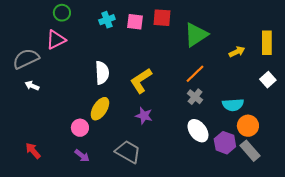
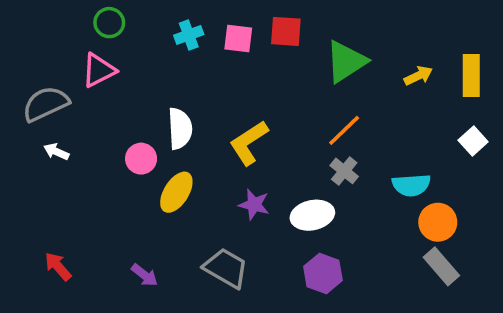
yellow arrow: (237, 52) -> (418, 76), moved
pink circle: (80, 128) -> (141, 159), moved
white ellipse: (198, 131) -> (312, 215), moved, turned -65
purple hexagon: (225, 143) -> (323, 273), moved

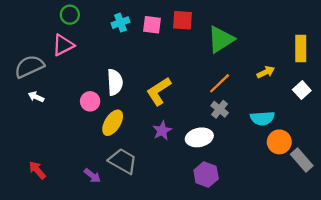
yellow arrow: (418, 76) -> (266, 72), moved
purple star: (254, 205) -> (162, 131), turned 30
gray rectangle: (441, 266) -> (302, 160), moved
gray trapezoid: (226, 268) -> (123, 161), moved

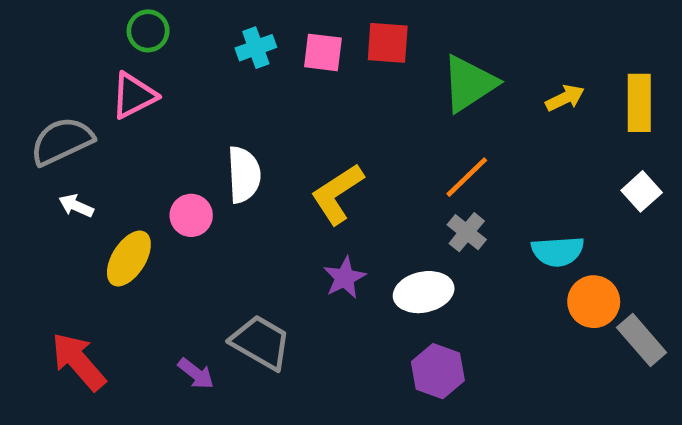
yellow arrow: (266, 72) -> (565, 98), moved
yellow ellipse: (113, 123) -> (129, 259), moved
red arrow: (37, 170) -> (79, 362), size x1.5

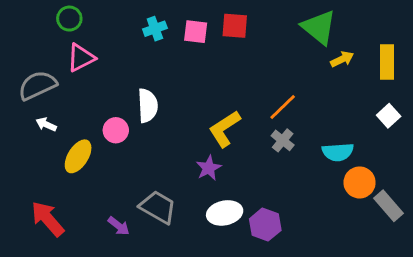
green circle: (148, 31) -> (69, 19), moved
green triangle: (469, 84) -> (319, 27), moved, turned -48
yellow L-shape: (337, 194) -> (225, 129), moved
white ellipse: (424, 292) -> (225, 213), moved

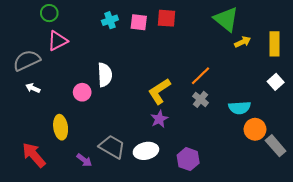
yellow ellipse: (78, 156) -> (61, 127), moved, turned -40
purple star: (209, 168) -> (159, 119), moved
white ellipse: (225, 213) -> (146, 151), moved

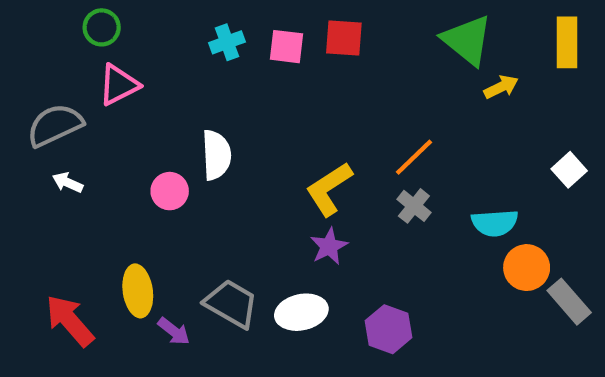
yellow rectangle: (275, 44) -> (567, 42), moved
yellow ellipse: (61, 127) -> (138, 291), moved

